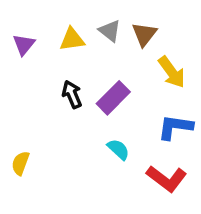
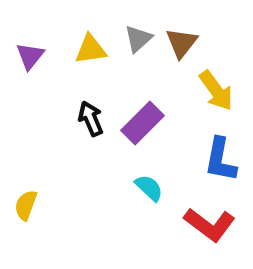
gray triangle: (110, 31) -> (138, 39), turned 40
blue L-shape: (175, 127) -> (220, 160), turned -87

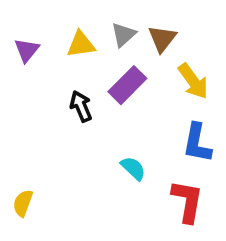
purple rectangle: (143, 123) -> (127, 85), moved
yellow semicircle: (26, 205) -> (23, 203), moved
red L-shape: (210, 225) -> (187, 201), turned -117

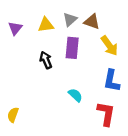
brown triangle: (162, 39) -> (92, 22), turned -49
purple rectangle: (127, 85) -> (72, 48), turned -40

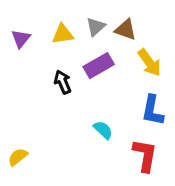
purple rectangle: (72, 48) -> (99, 66), turned 55
yellow semicircle: (13, 115) -> (18, 157), turned 32

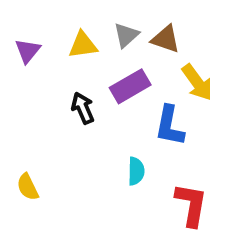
blue L-shape: (152, 110) -> (170, 126), moved
cyan semicircle: (103, 130) -> (136, 171), turned 48
yellow semicircle: (18, 157) -> (28, 187), moved, turned -78

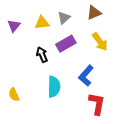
brown triangle: (166, 39) -> (94, 13), moved, turned -42
blue L-shape: (170, 126) -> (86, 76), moved, turned 30
cyan semicircle: (136, 171) -> (54, 87), moved, size x1.5

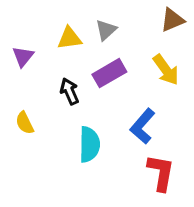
brown triangle: (94, 13) -> (172, 20), moved
purple triangle: (14, 26) -> (23, 56), moved
yellow semicircle: (14, 95) -> (25, 123), moved

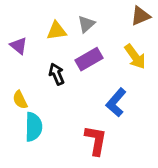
purple triangle: (23, 56) -> (19, 46), turned -30
cyan semicircle: (89, 144) -> (34, 127), moved
red L-shape: (161, 173) -> (96, 140), moved

